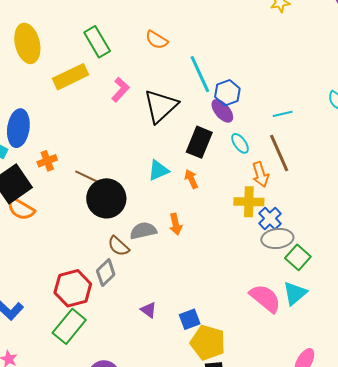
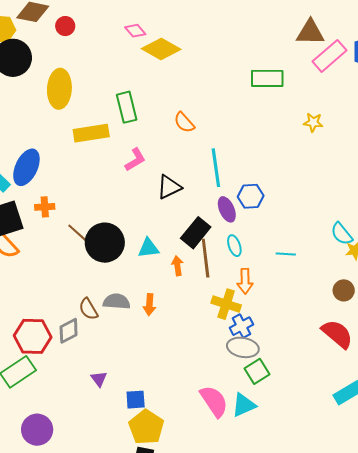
blue hexagon: (227, 93) -> (251, 196), moved
black triangle: (161, 106) -> (169, 187), size x0.7
cyan line: (283, 114) -> (286, 254), moved
brown line: (279, 153) -> (206, 258), moved
black circle: (106, 198) -> (105, 243), moved

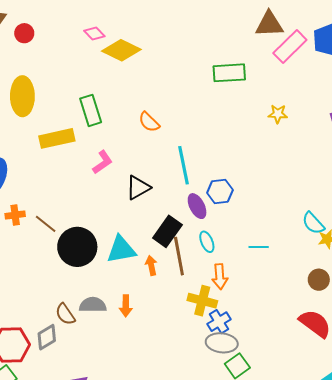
brown line: (78, 233) -> (46, 224), moved
cyan triangle: (148, 248) -> (121, 250), size x1.4

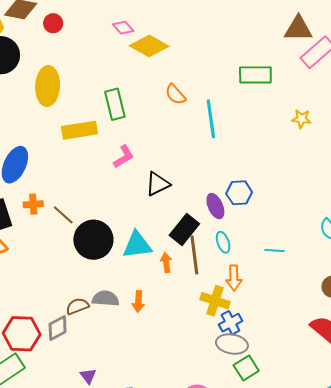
orange semicircle: (149, 122) -> (176, 94), moved
cyan line: (183, 165) -> (211, 119), moved
brown semicircle: (65, 314) -> (77, 306), turned 100

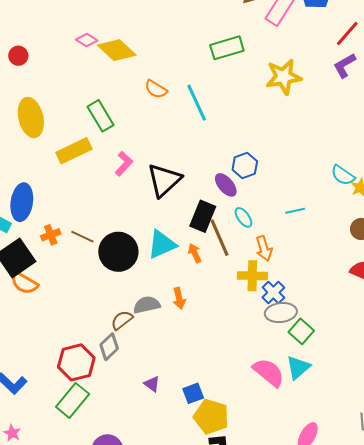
yellow diamond: (149, 46) -> (117, 50), turned 30
yellow star: (301, 119) -> (284, 77), size x1.8
black triangle: (158, 184) -> (164, 180), size x1.4

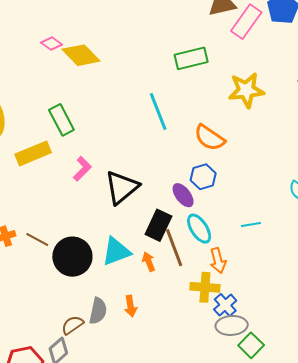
orange semicircle: (156, 89) -> (210, 138), moved, size x1.4
cyan ellipse: (243, 217) -> (199, 229), size x1.4
gray semicircle: (147, 305) -> (98, 311), turned 112

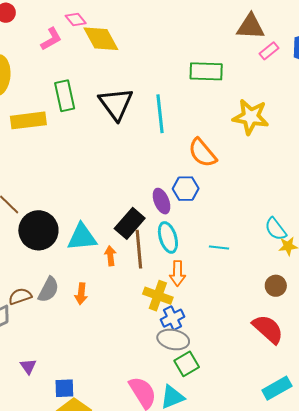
pink rectangle: (246, 22) -> (269, 51), size x0.6
pink L-shape: (82, 169) -> (51, 39), moved
black triangle: (122, 187) -> (116, 104), moved, turned -42

